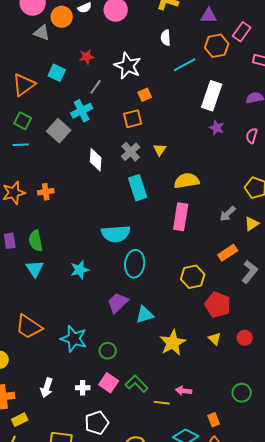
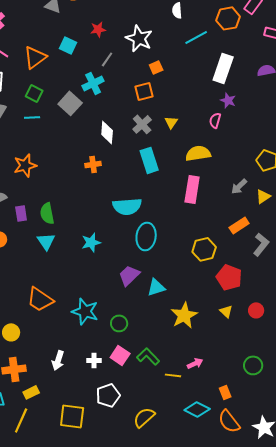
pink semicircle: (252, 136) -> (215, 120), moved
orange cross: (46, 192) -> (93, 164), moved
pink arrow: (184, 391) -> (195, 363), turned 147

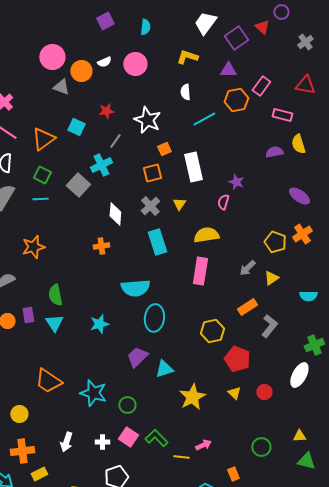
white rectangle: (223, 68) -> (193, 167), moved, turned -32
purple rectangle: (21, 213) -> (28, 315), moved

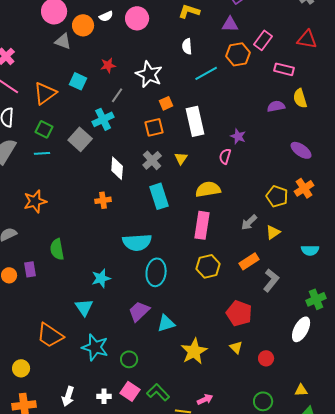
cyan triangle: (54, 323) -> (84, 307), moved
yellow hexagon: (212, 331) -> (208, 266), moved
red circle: (264, 392) -> (266, 358), moved

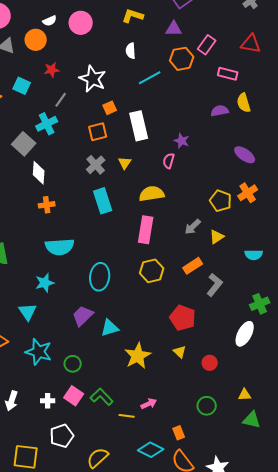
orange circle: (83, 25) -> (36, 40), moved
white diamond: (117, 168) -> (39, 173), moved
cyan semicircle: (137, 242) -> (60, 247), moved

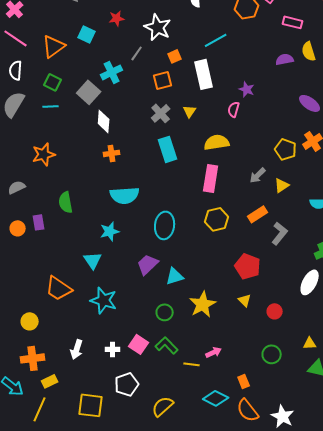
cyan line: (150, 78) -> (216, 40), moved
gray line: (61, 100) -> (137, 53), moved
green circle: (73, 364) -> (165, 312), moved

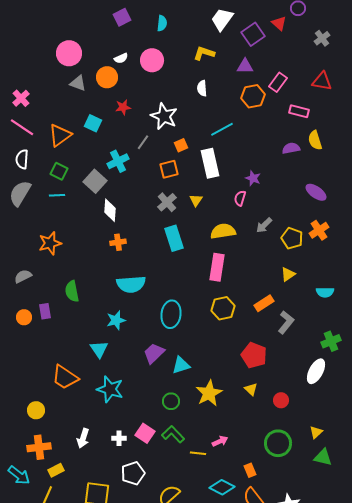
gray arrow: (258, 175) -> (264, 225), moved
yellow triangle: (310, 343) -> (316, 432), turned -40
green circle: (272, 354) -> (278, 443), size x1.4

